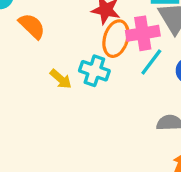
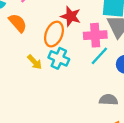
orange ellipse: (116, 39) -> (54, 34), moved

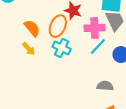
orange semicircle: (18, 23) -> (32, 28), moved
yellow arrow: (35, 62) -> (29, 49), moved

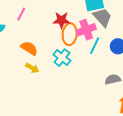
orange ellipse: (58, 26) -> (70, 34), moved
cyan cross: (62, 48) -> (62, 58), turned 30

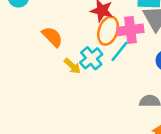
cyan line: (95, 46) -> (120, 51), moved
yellow arrow: (32, 68) -> (72, 66), moved

